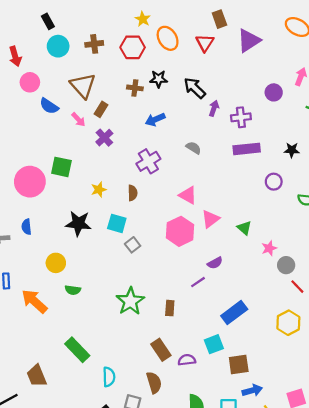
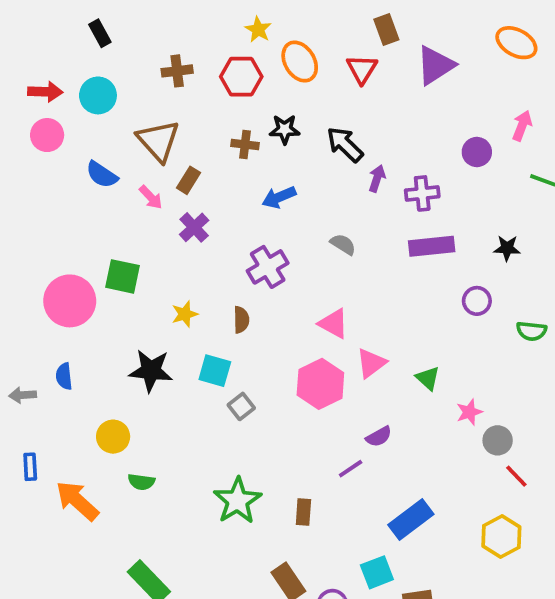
cyan circle: (58, 46) -> (98, 95), moved
red arrow: (15, 56) -> (45, 92), turned -72
pink circle: (30, 82) -> (47, 135), moved

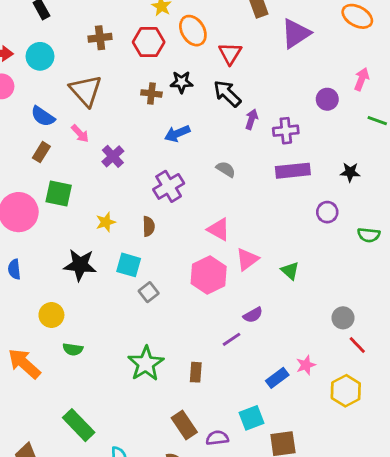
red triangle: (362, 69) -> (230, 53), moved
brown rectangle: (188, 180) -> (41, 152), moved
pink star: (469, 412) -> (306, 365), moved
blue rectangle: (411, 520) -> (277, 378), size x0.7

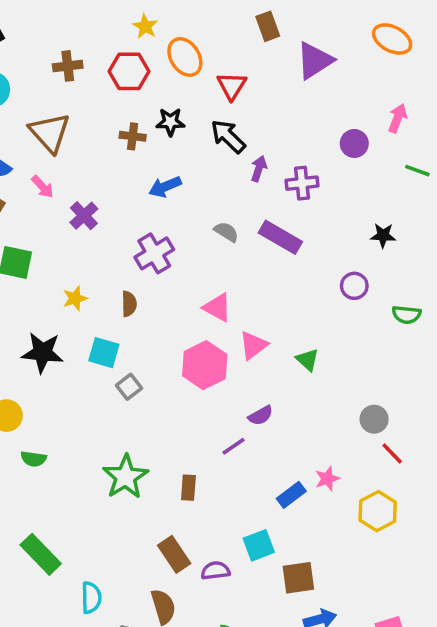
purple rectangle: (293, 171) -> (280, 237), moved, turned 36

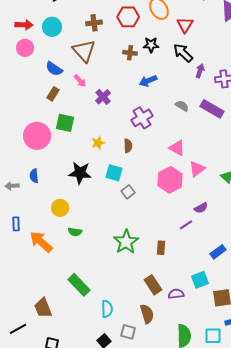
brown cross: (68, 66) -> (94, 23), moved

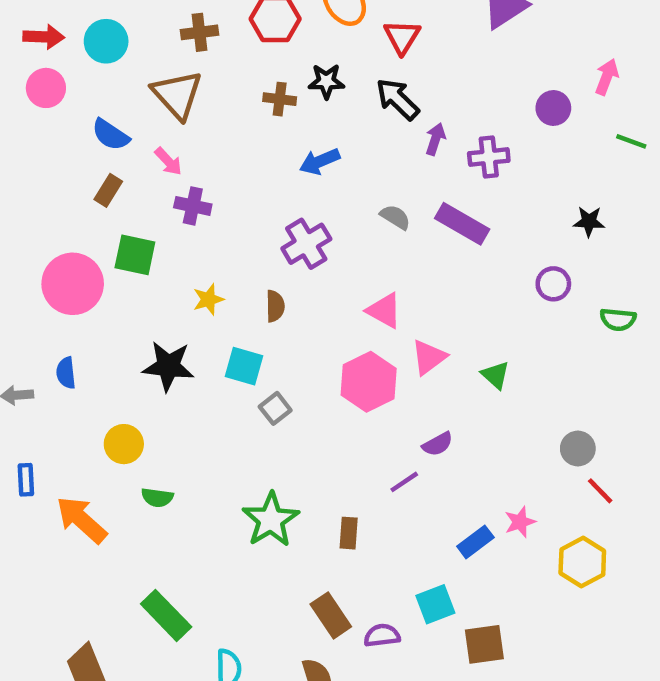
purple cross: (103, 97) -> (193, 206), moved, turned -35

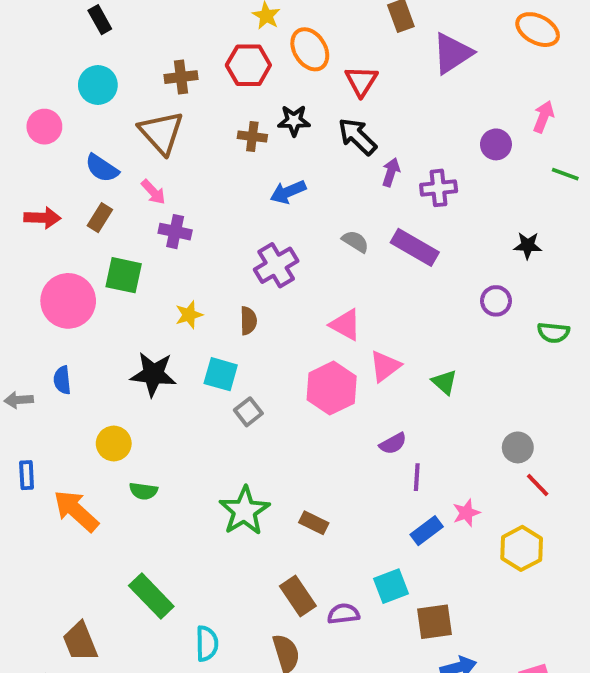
red arrow: (44, 37) -> (42, 218), moved
purple line: (404, 482) -> (417, 477), moved, turned -52
brown rectangle: (349, 533) -> (314, 523), turned -68

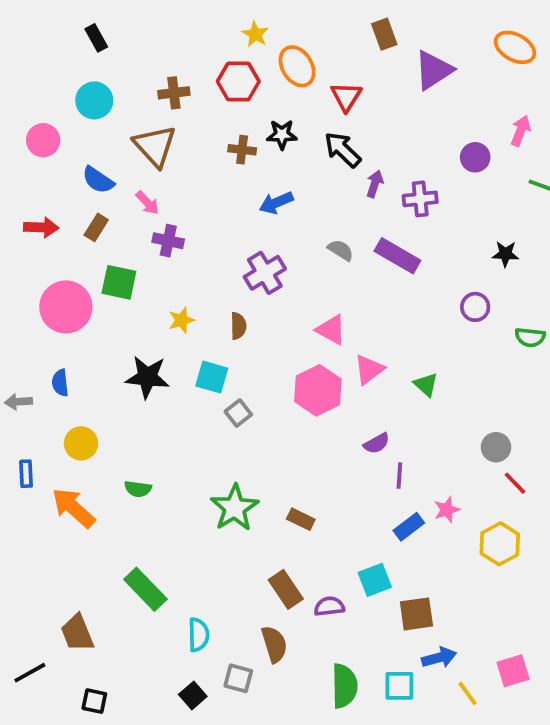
yellow circle: (114, 443) -> (81, 443), moved

